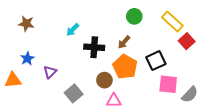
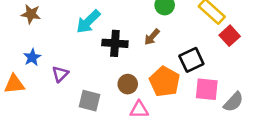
cyan arrow: (73, 30) -> (88, 22), size x1.5
orange pentagon: (125, 67) -> (165, 82), moved
gray square: (74, 93) -> (89, 101), turned -36

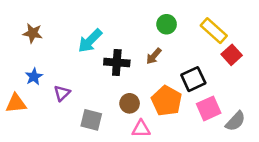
pink square: (207, 89) -> (209, 108), turned -30

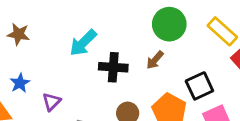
green circle: (167, 24) -> (169, 24), size x1.5

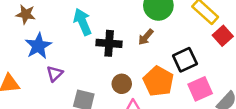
cyan arrow: (83, 43) -> (83, 22), turned 112
blue star: (20, 83) -> (38, 46), moved, size x1.5

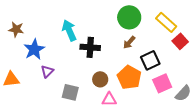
brown star: (26, 14) -> (16, 29), moved
brown arrow: (146, 37) -> (129, 42), moved

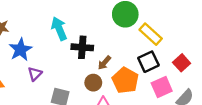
yellow rectangle: (166, 22) -> (151, 34), moved
red square: (180, 41) -> (182, 63), moved
brown arrow: (129, 42) -> (104, 63), moved

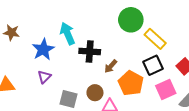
blue star: (20, 50) -> (43, 49), moved
brown circle: (93, 83) -> (95, 93), moved

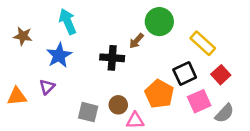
cyan arrow: (67, 34) -> (68, 22), moved
yellow rectangle: (155, 39) -> (203, 43), moved
brown arrow: (111, 66) -> (136, 41), moved
purple triangle: (44, 77) -> (47, 87), moved

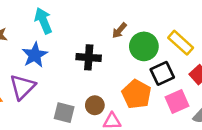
green circle: (159, 22) -> (144, 46), moved
brown arrow: (136, 41) -> (119, 30), moved
purple triangle: (47, 87) -> (22, 87), size x1.6

